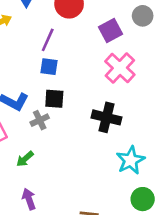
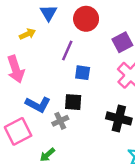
blue square: (49, 67) -> (83, 73), moved

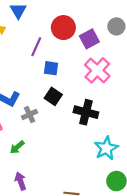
red circle: (86, 19) -> (63, 28), moved
black square: (73, 102) -> (53, 96), moved, turned 30

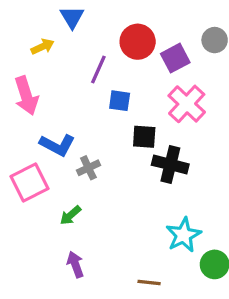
black square: (53, 96) -> (144, 137), moved, turned -30
cyan star: (106, 148) -> (183, 235), moved

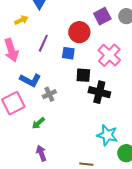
red circle: (138, 42) -> (79, 32), moved
purple square: (175, 58) -> (102, 16), moved
purple line: (98, 70) -> (43, 43), moved
cyan star: (183, 235) -> (107, 135), turned -30

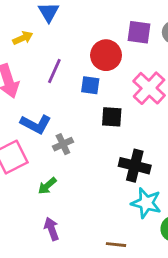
purple square: (102, 16) -> (139, 32), turned 36
black cross: (99, 92) -> (135, 166), moved

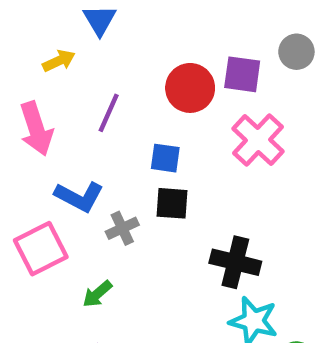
purple square: (139, 32) -> (242, 74), moved
blue square: (90, 85) -> (165, 158), moved
black square: (112, 117) -> (172, 203), moved

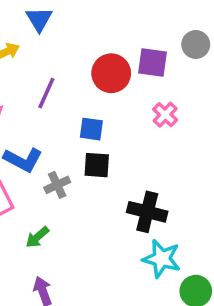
pink cross: (258, 140) -> (165, 115), size x0.6

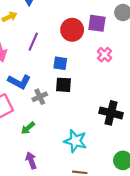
black cross: (147, 212) -> (111, 113), moved
cyan star: (162, 259) -> (75, 141), moved

